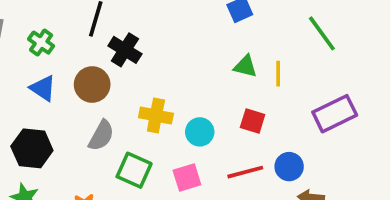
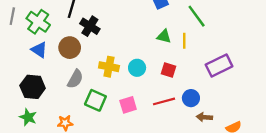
green line: (322, 33) -> (197, 16), moved
green cross: (41, 43) -> (38, 22), size x1.5
cyan circle: (200, 132) -> (137, 68), moved

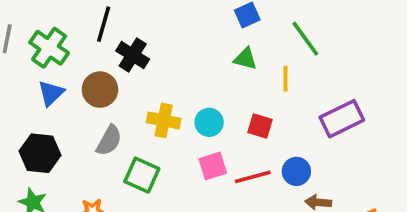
green triangle: (164, 36) -> (245, 59), moved
blue triangle: (39, 50) -> (51, 93), turned 42
pink square: (128, 105) -> (213, 166), moved

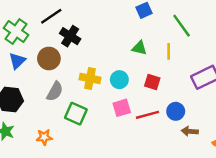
black line: (104, 24) -> (51, 16), turned 40
green triangle: (245, 59) -> (139, 48), moved

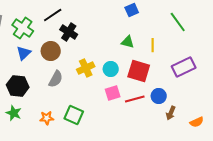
green line: (182, 26) -> (178, 22), moved
yellow cross: (90, 78) -> (86, 68), turned -36
red square: (152, 82) -> (139, 71), size x1.6
green square: (76, 114) -> (74, 115), moved
brown arrow: (190, 131) -> (171, 113), turned -72

